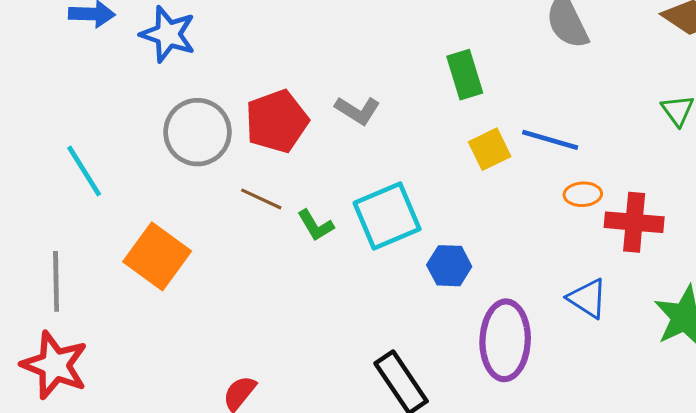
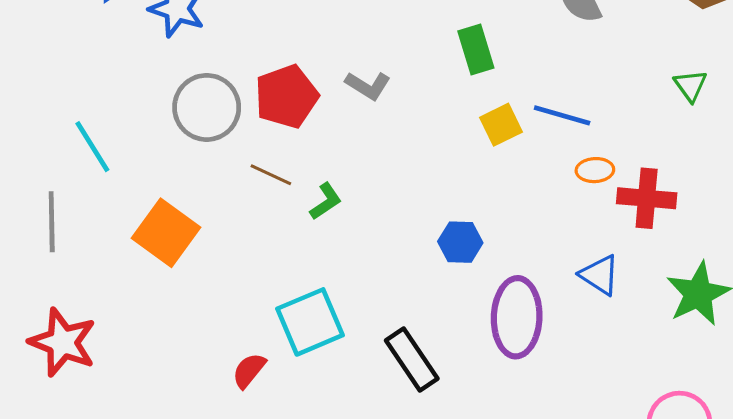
cyan square: (387, 216) -> (310, 322), moved
green L-shape: (316, 225) -> (326, 201), turned -93
gray line: (56, 281) -> (52, 222), moved

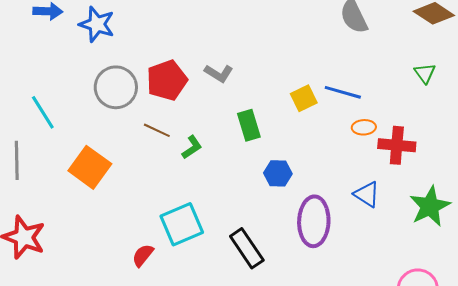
green rectangle: (476, 50) -> (249, 125), moved

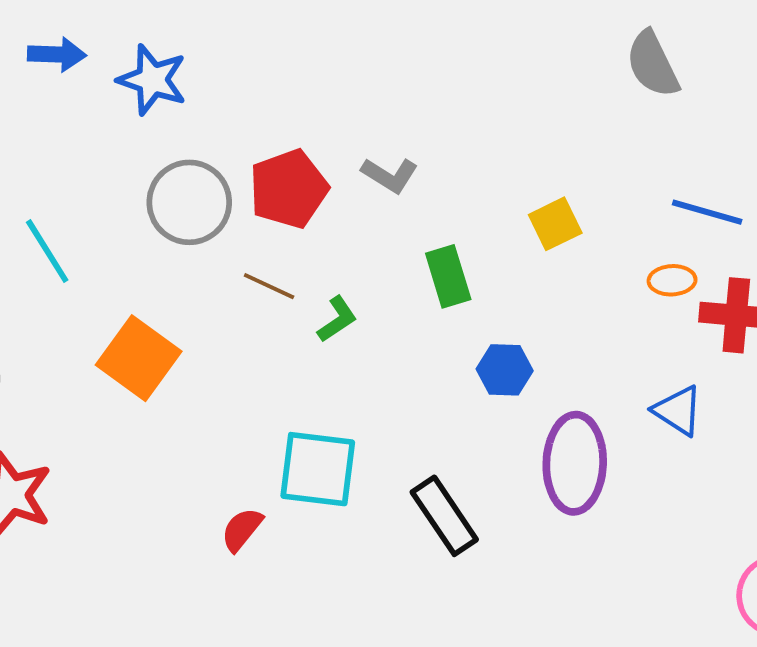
blue line: (343, 92) -> (707, 212), moved
cyan square: (182, 224) -> (318, 469), turned 30

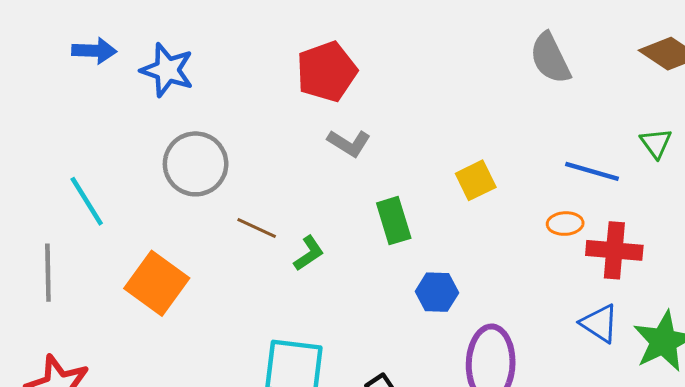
red pentagon: (289, 189) -> (327, 72), moved
blue triangle: (678, 411) -> (599, 323), moved

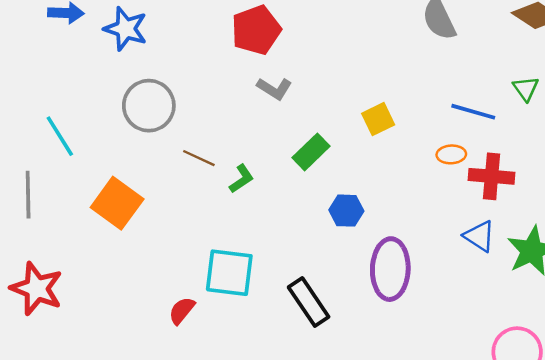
green rectangle: (394, 221) -> (311, 152), turned 63

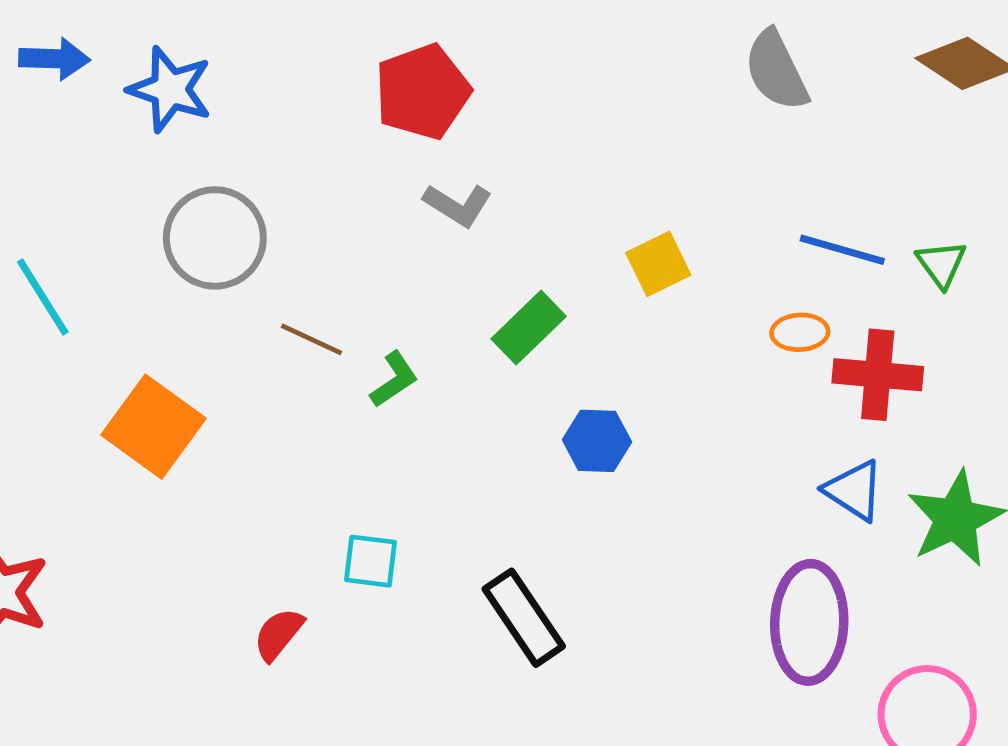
green triangle: (526, 89) -> (941, 264), moved
purple ellipse: (390, 269) -> (809, 622), moved
cyan square: (229, 273) -> (371, 561), size x0.6

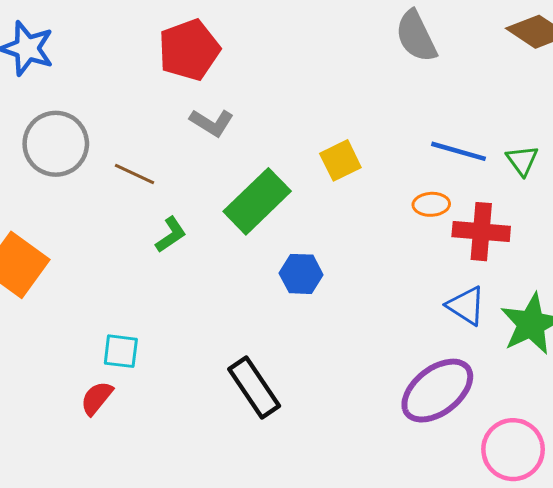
green rectangle: (529, 328) -> (257, 201), size x1.4
brown line: (312, 339) -> (134, 174), moved
cyan square: (371, 561) -> (121, 351), moved
purple ellipse: (809, 622) -> (437, 391), turned 50

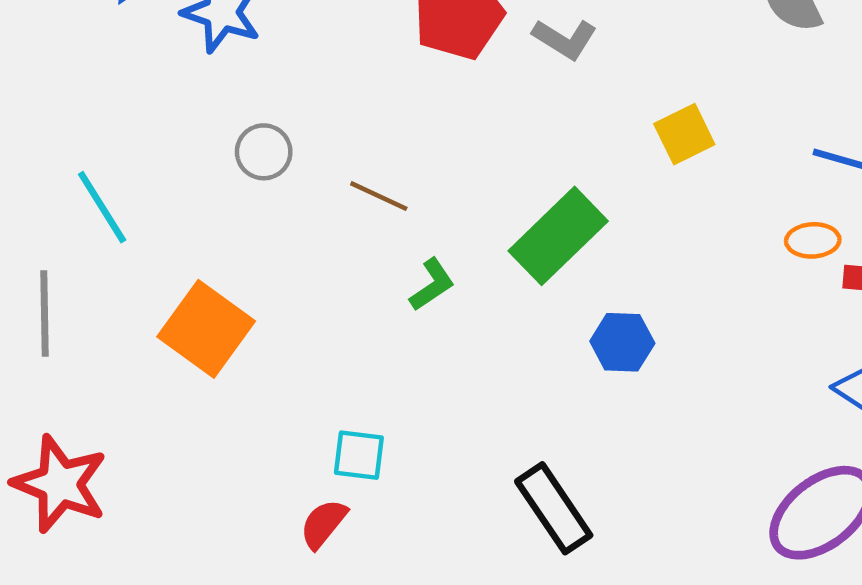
gray L-shape: (212, 123) -> (565, 39), moved
gray circle: (56, 144) -> (264, 152), size x0.6
yellow square: (340, 160) -> (684, 134), moved

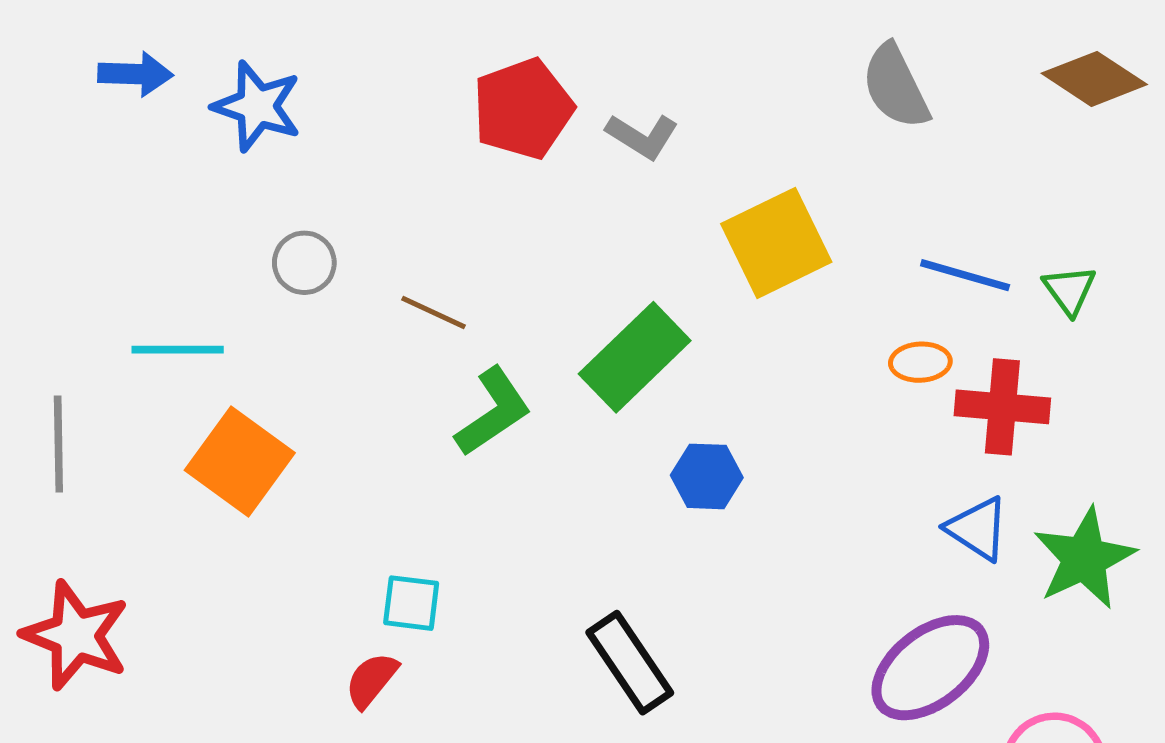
yellow square: (684, 134) -> (776, 243), size x1.6
cyan line: (102, 207) -> (178, 350), moved, turned -58
green L-shape: (432, 285) -> (493, 412), size x1.5

